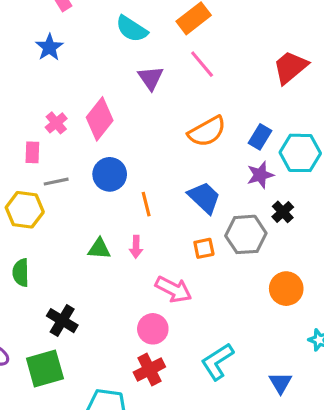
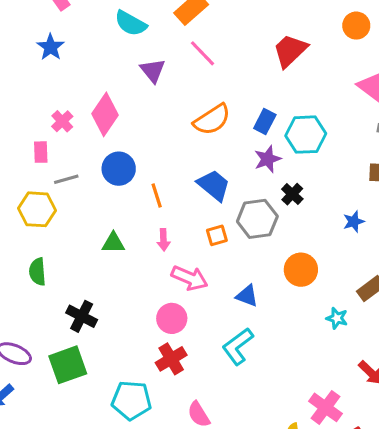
pink arrow: (136, 247) -> (163, 240), moved
blue triangle: (280, 383) -> (247, 296), moved, turned -35

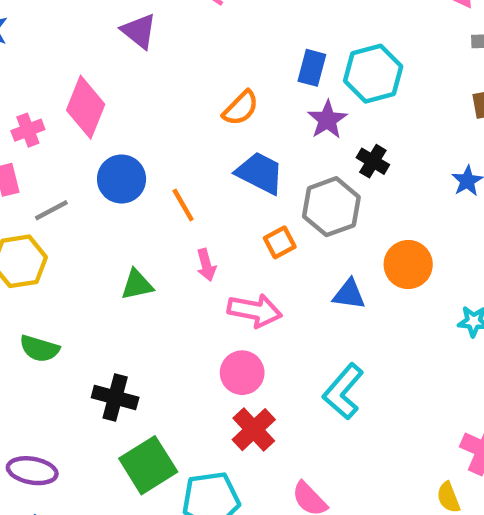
orange semicircle: (212, 120) -> (241, 108), moved, size x0.7
pink cross: (62, 121) -> (28, 130), turned 35
green semicircle: (37, 272) -> (39, 349), turned -56
blue triangle: (247, 296) -> (349, 294), moved
green square: (68, 365) -> (148, 465), moved

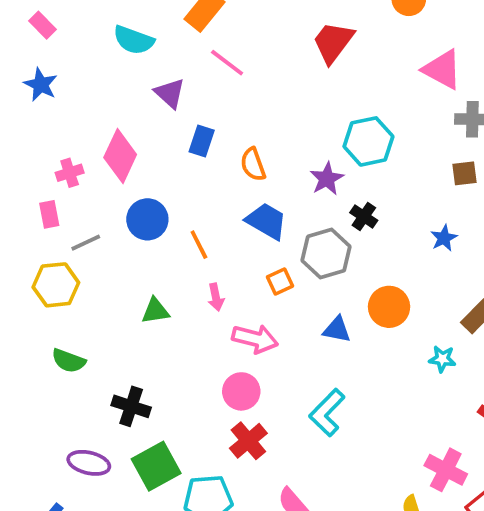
blue rectangle: (312, 68) -> (202, 141), moved
orange semicircle: (241, 108) -> (253, 164), turned 112
purple ellipse: (32, 471) -> (89, 463), moved

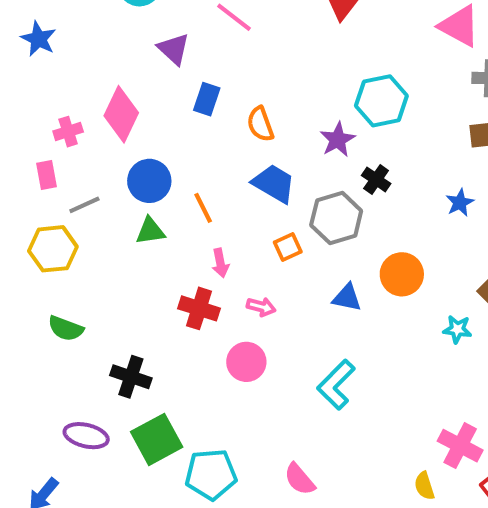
green triangle: (155, 311) -> (150, 231), moved
pink arrow: (255, 339) -> (261, 307), size x0.6
red cross: (248, 441) -> (199, 308), moved, turned -33

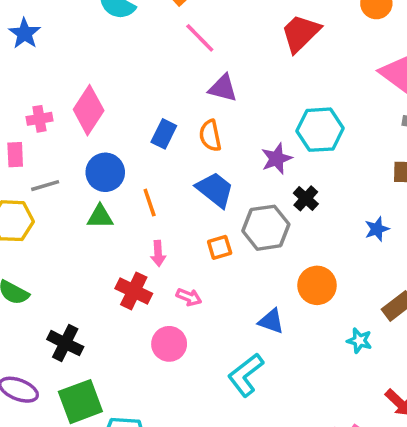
purple triangle: (174, 49) -> (223, 88), moved, turned -36
blue rectangle: (207, 99) -> (164, 134), moved
blue triangle: (347, 298) -> (271, 321), moved

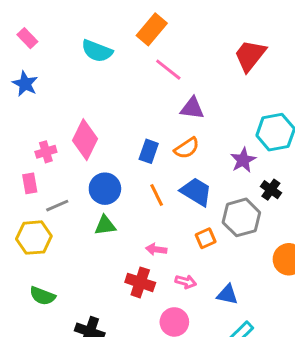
orange semicircle: (210, 136) -> (187, 148), turned -105
orange line: (150, 203) -> (157, 195), moved
pink arrow: (158, 253) -> (156, 249), turned 108
blue triangle: (271, 321) -> (227, 294), moved

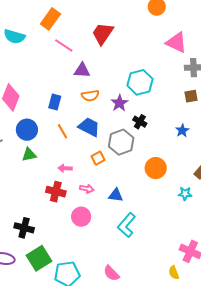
red trapezoid: (250, 56) -> (103, 34), moved
orange semicircle: (187, 148) -> (90, 96), moved, turned 30

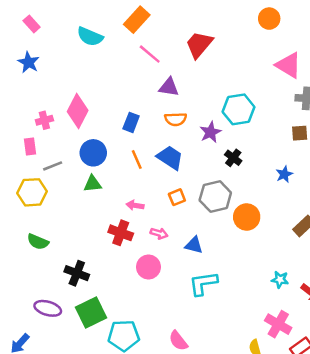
gray hexagon: (121, 142) -> (215, 196), moved
cyan star: (185, 194) -> (280, 280), moved
cyan L-shape: (127, 225) -> (203, 283), turned 35

